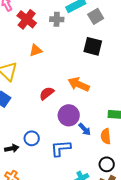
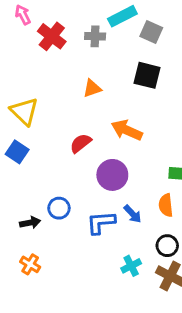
gray square: (96, 16) -> (151, 32), turned -35
orange triangle: (36, 50) -> (92, 88), moved
blue arrow: (85, 129) -> (133, 214), moved

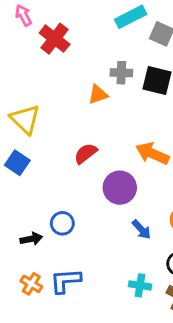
gray cross: (95, 36) -> (121, 73), moved
orange arrow: (127, 130) -> (152, 153), moved
blue L-shape: (101, 223) -> (65, 281), moved
cyan cross: (131, 266) -> (140, 285), turned 36

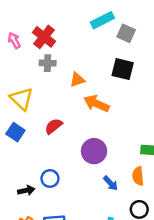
pink arrow: (24, 15) -> (14, 40), moved
gray cross: (121, 73) -> (48, 63), moved
red semicircle: (86, 153) -> (54, 126), moved
orange arrow: (152, 153) -> (96, 104), moved

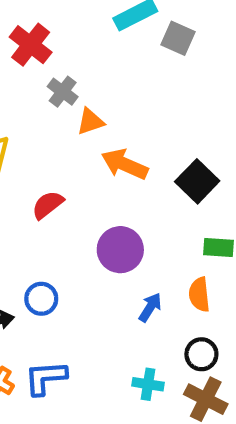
gray cross: (48, 63) -> (63, 92), moved, turned 35
black square: (123, 69) -> (197, 181), moved, turned 30
blue arrow: (111, 183) -> (150, 307), turned -105

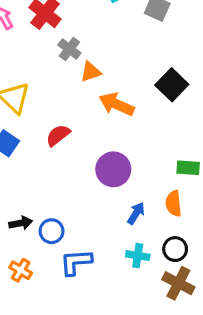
black square: (197, 181) -> (172, 85), moved
blue circle: (41, 299) -> (52, 231), moved
blue L-shape: (46, 378) -> (76, 262), moved
cyan cross: (148, 384) -> (138, 256), moved

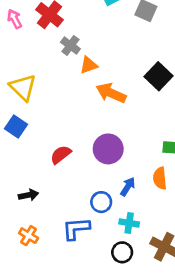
red semicircle: (58, 135) -> (61, 155), moved
blue circle: (52, 231) -> (101, 202), moved
black circle: (175, 249) -> (122, 252), moved

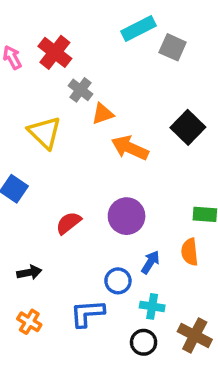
yellow triangle: (23, 87) -> (45, 133), moved

